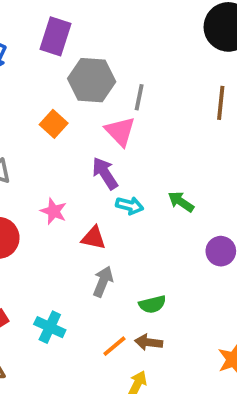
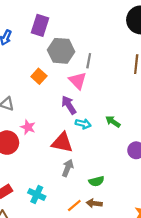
pink star: (54, 211) -> (28, 127), moved
red triangle: (94, 238) -> (62, 143), size x1.5

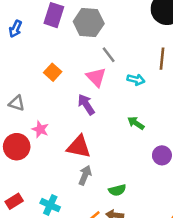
gray hexagon: (61, 51) -> (89, 23), moved
gray line: (89, 61) -> (109, 55), turned -48
cyan arrow: (83, 124) -> (136, 80), moved

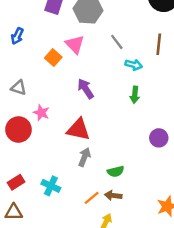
blue arrow: (15, 29) -> (17, 36), moved
gray line: (109, 55) -> (117, 42), moved
pink triangle: (96, 77) -> (75, 44), moved
green arrow: (136, 123) -> (135, 95), moved, turned -119

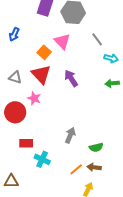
green arrow: (135, 95) -> (112, 83), turned 80
red triangle: (78, 130) -> (41, 74), moved, turned 35
red rectangle: (16, 182) -> (26, 143), moved, turned 32

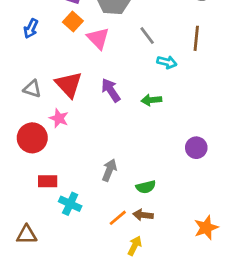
orange square: (44, 52) -> (73, 22), moved
green arrow: (112, 83) -> (151, 100), moved

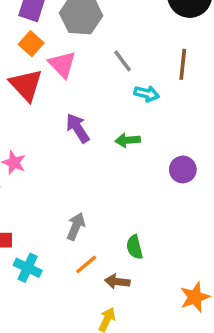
red triangle: (69, 85) -> (26, 85), moved
purple circle: (196, 148) -> (183, 170), moved
green semicircle: (146, 187) -> (135, 247), moved, turned 90
orange line: (118, 218) -> (86, 264), moved

